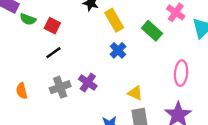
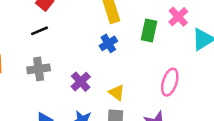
green rectangle: (152, 31) -> (149, 31), turned 48
purple cross: (88, 82) -> (81, 82), moved

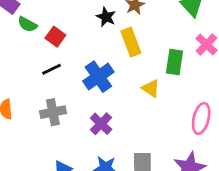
blue cross: (108, 43) -> (98, 77), moved, size x1.5
yellow triangle: (117, 93) -> (151, 88), moved

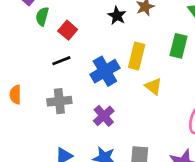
green semicircle: (27, 24) -> (42, 16), turned 72
yellow rectangle: (131, 42) -> (137, 56), moved, turned 30
green rectangle: (174, 62) -> (179, 46), moved

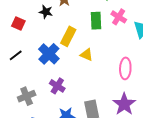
red square: (68, 30) -> (18, 24), moved
yellow rectangle: (137, 56) -> (68, 36), turned 30
gray cross: (59, 101) -> (27, 96), moved

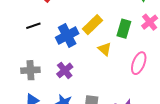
green rectangle: (96, 21) -> (124, 29), moved
pink ellipse: (125, 68) -> (139, 63), moved

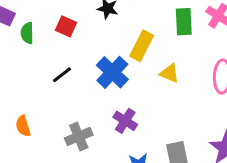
green rectangle: (124, 29) -> (184, 22), moved

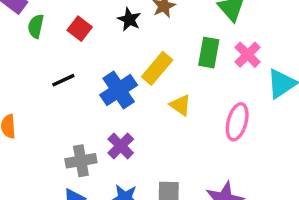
gray cross: (79, 136) -> (81, 161), moved

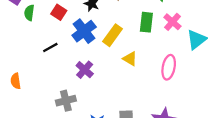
blue cross: (119, 90) -> (84, 31), moved
purple cross: (121, 146) -> (85, 70), moved

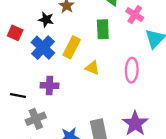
pink cross: (172, 22) -> (135, 15), moved
black line: (50, 48) -> (18, 96), moved, turned 49
purple cross: (85, 70) -> (49, 85), turned -30

